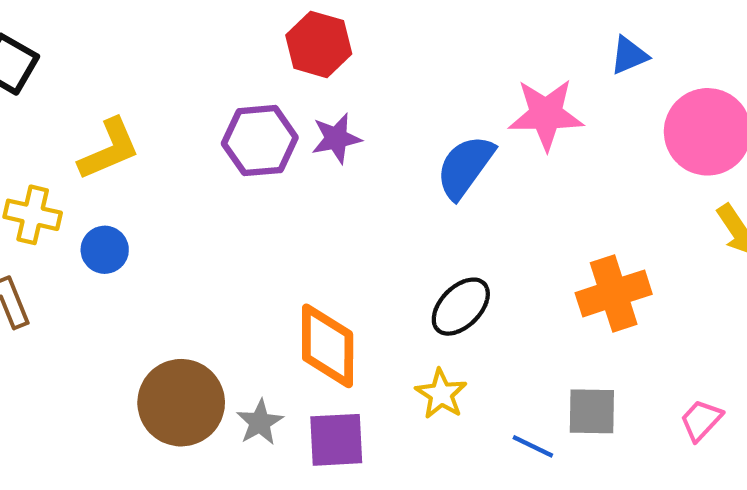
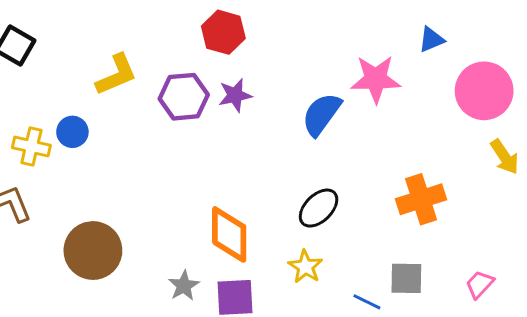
yellow L-shape: (109, 149) -> (116, 75), moved
blue circle: (105, 250) -> (72, 132), moved
brown circle: (181, 403) -> (93, 251), moved

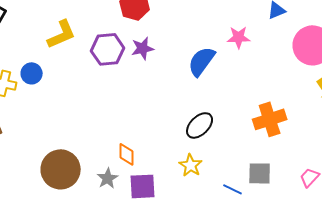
pink star: (376, 79) -> (239, 37), size x0.7
orange diamond: (229, 234) -> (127, 154), moved, size x0.6
brown circle: (93, 251) -> (61, 169), moved

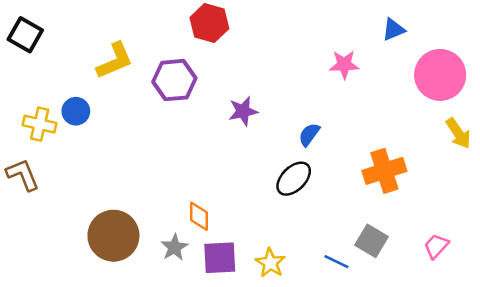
purple star: (143, 48) -> (243, 111), moved
blue semicircle: (202, 61) -> (309, 135), moved, size x0.6
yellow star: (191, 165) -> (270, 263), moved
gray square: (260, 173) -> (371, 241), turned 30

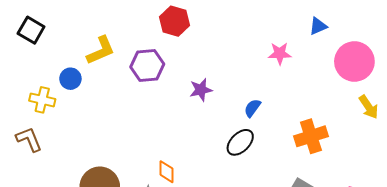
blue circle: (76, 111) -> (70, 79), moved

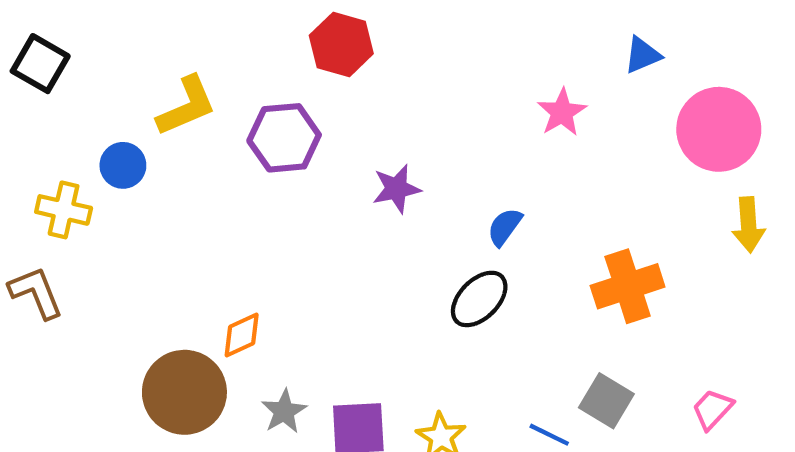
pink star: (280, 53) -> (562, 112), turned -30
yellow arrow: (369, 107) -> (748, 225), turned 30
orange diamond: (166, 172) -> (242, 335), moved, turned 65

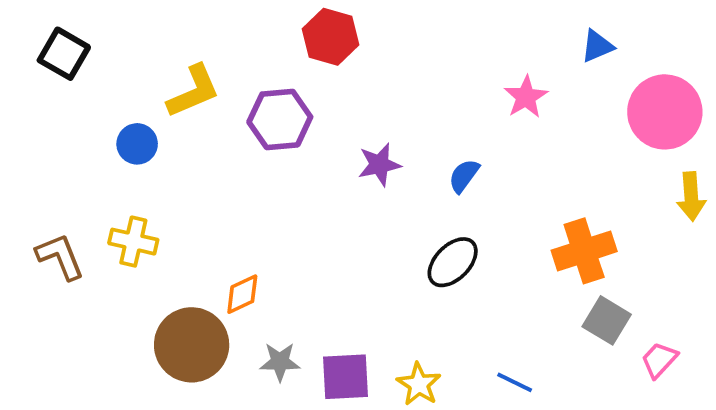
yellow cross: (64, 210) -> (133, 242), moved
blue semicircle: (505, 227) -> (464, 176), moved
gray square: (606, 401) -> (607, 320), moved
gray star: (284, 411) -> (280, 362), turned 30

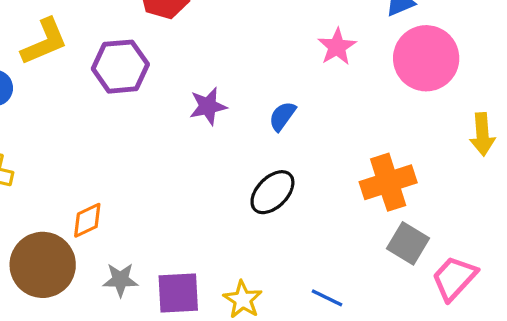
pink circle: (665, 112) -> (426, 58), moved
pink trapezoid: (659, 360) -> (454, 278), size x1.4

